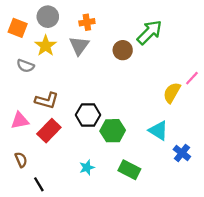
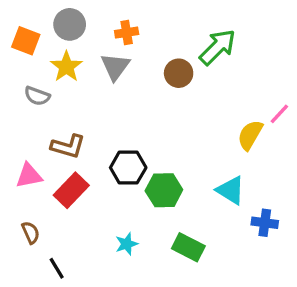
blue cross: (182, 153) -> (265, 223), turned -30

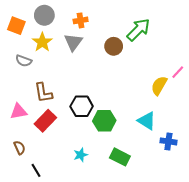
brown L-shape: (68, 146) -> (43, 93), turned 65

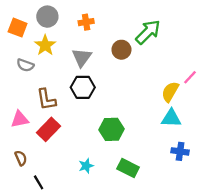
gray triangle: (73, 42) -> (82, 57), moved
black hexagon: (82, 106) -> (83, 87), moved
cyan triangle: (147, 121) -> (171, 118), moved, turned -30

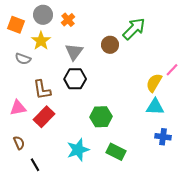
orange cross: (86, 22) -> (68, 20), moved, turned -32
cyan star: (86, 166) -> (78, 150), size x1.6

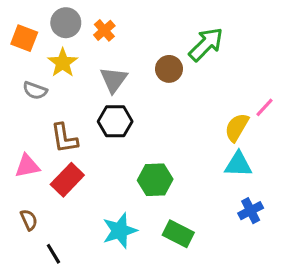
blue cross: (163, 137) -> (251, 211), turned -35

